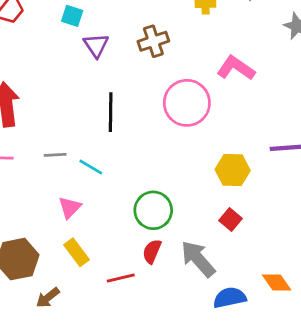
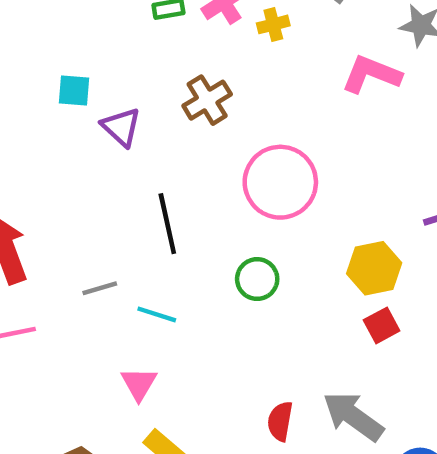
pink L-shape: (236, 68) -> (371, 74), moved
gray line: (55, 155) -> (100, 288), moved
green circle: (153, 210) -> (257, 279), moved, size x0.7
red square: (230, 220) -> (382, 325), moved, turned 35

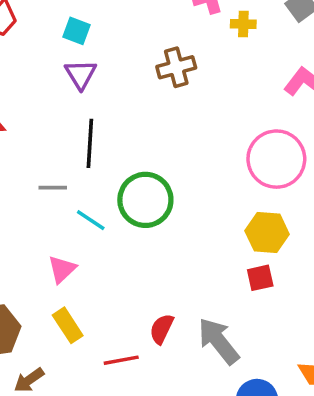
purple triangle: (121, 127) -> (81, 74), moved
pink circle: (280, 182) -> (276, 159), moved
black line: (167, 224) -> (90, 143), moved
green circle: (257, 279) -> (145, 200), moved, size x1.6

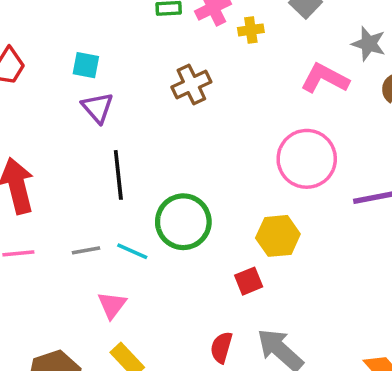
gray line: (53, 188) -> (86, 250), moved
yellow hexagon: (267, 233) -> (278, 236), moved
red square: (260, 278) -> (249, 281), moved

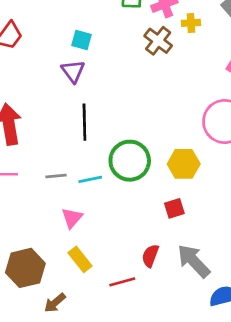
cyan square: (86, 65) -> (82, 40), moved
brown cross: (191, 85) -> (158, 41), moved, turned -32
yellow hexagon: (278, 236) -> (184, 164), moved
cyan line: (132, 251) -> (90, 179), turned -40

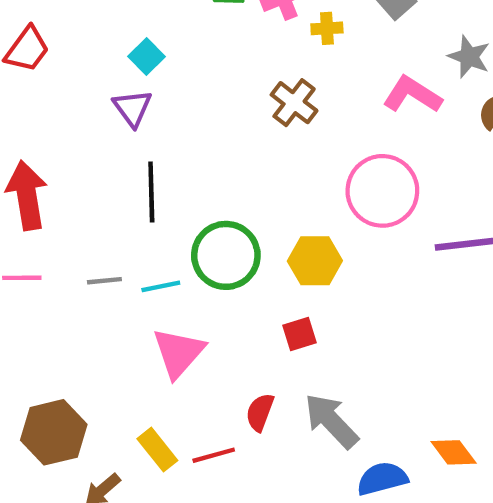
cyan square: (82, 40) -> (147, 57), turned 30
brown cross: (158, 41) -> (294, 103), moved
pink triangle: (72, 218) -> (179, 353), moved, size x1.5
yellow rectangle: (80, 259) -> (157, 450), moved

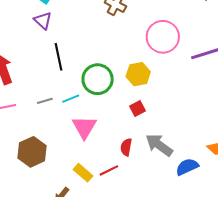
brown hexagon: (54, 432) -> (32, 152), moved

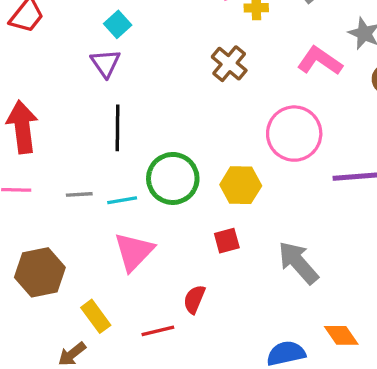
gray arrow: (159, 145) -> (298, 263), moved
yellow rectangle: (83, 173) -> (96, 316), moved

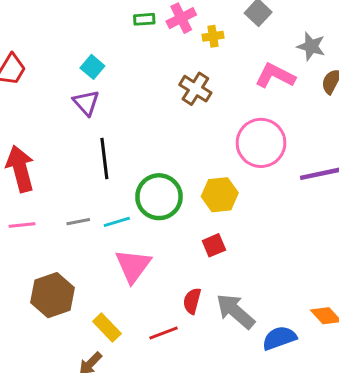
gray arrow: (298, 263) -> (235, 311), moved

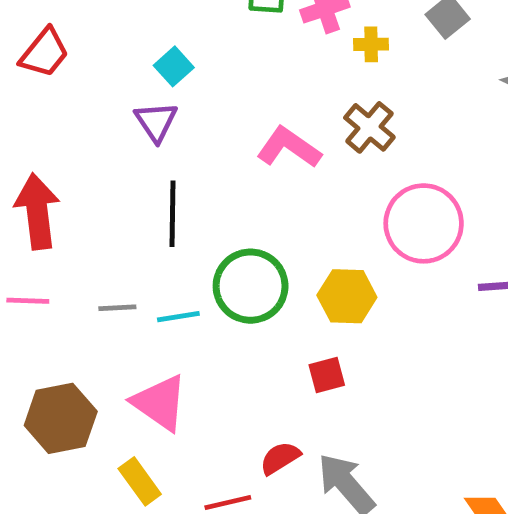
pink L-shape: (275, 76) -> (289, 147), moved
brown cross: (195, 89) -> (369, 127), moved
pink triangle: (133, 266) -> (160, 403), moved, turned -39
red semicircle: (192, 301) -> (280, 458), turned 35

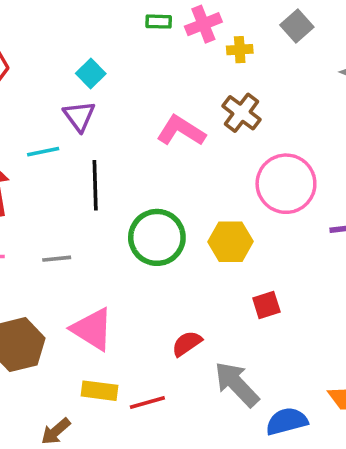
cyan line: (178, 317) -> (43, 152), moved
red square: (327, 375) -> (266, 305), moved
red semicircle: (280, 458) -> (187, 344), moved
yellow rectangle: (140, 481) -> (99, 391), moved, turned -44

